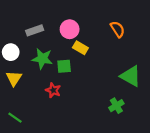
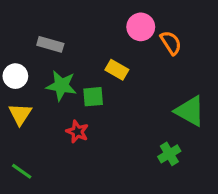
pink circle: (70, 29) -> (141, 27), moved
gray rectangle: (35, 30) -> (50, 44), turned 35

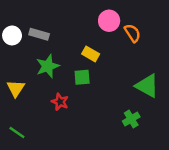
white circle: (15, 76) -> (12, 35), moved
green star: (61, 86) -> (48, 66), turned -30
green square: (93, 97) -> (82, 77), moved

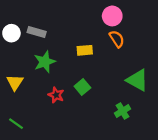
pink circle: (109, 21) -> (112, 16), moved
orange semicircle: (132, 33) -> (117, 39), moved
yellow rectangle: (91, 54) -> (85, 50), turned -35
green square: (82, 77) -> (82, 87), moved, turned -35

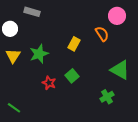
pink circle: (112, 16) -> (117, 16), moved
gray rectangle: (37, 32) -> (32, 12), moved
yellow rectangle: (85, 50) -> (74, 44), turned -56
yellow triangle: (15, 82) -> (13, 56), moved

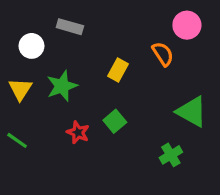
gray rectangle: (32, 12) -> (70, 27), moved
white circle: (10, 29) -> (31, 46), moved
green line: (14, 108) -> (17, 140), moved

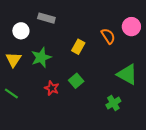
pink circle: (187, 25) -> (131, 27), moved

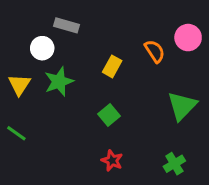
white circle: (21, 31) -> (42, 48), moved
green triangle: (127, 74) -> (182, 106), turned 45
red star: (52, 88) -> (112, 161), moved
green cross: (113, 103) -> (174, 164), moved

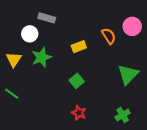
yellow rectangle: (112, 66) -> (79, 47), turned 40

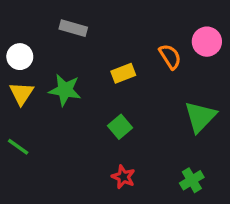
white circle: (30, 34) -> (20, 57), moved
green star: (41, 57) -> (65, 90), turned 30

